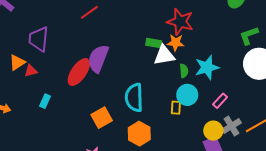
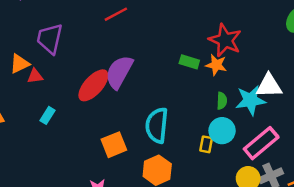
white triangle: (164, 55) -> (269, 86), moved
pink rectangle: (220, 101) -> (261, 143), size x1.8

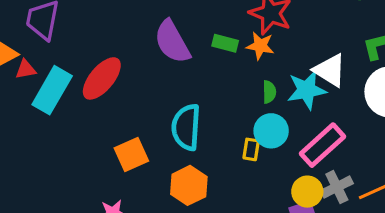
purple semicircle: (119, 72) -> (172, 42), moved, turned -56
white triangle: (269, 86) -> (330, 70), turned 36
cyan rectangle: (47, 115) -> (52, 90), moved, size x2.0

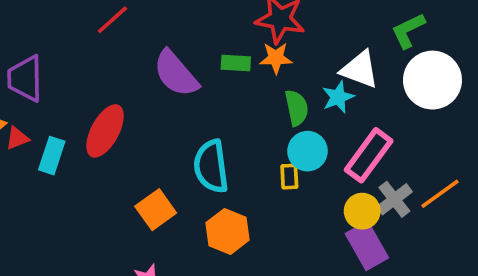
cyan rectangle: (52, 90) -> (52, 156), size x0.7
cyan star: (307, 90) -> (338, 97), size x0.7
green semicircle: (269, 92) -> (297, 108), size x1.4

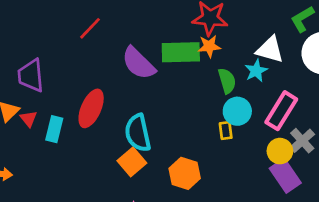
green rectangle: (236, 63) -> (181, 52), size x1.8
red triangle: (17, 138) -> (29, 119), turned -42
cyan semicircle: (211, 166) -> (138, 133), moved

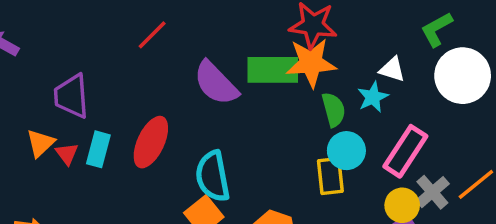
orange star: (209, 46) -> (311, 63), size x1.6
white triangle: (270, 50) -> (392, 69), size x0.7
cyan rectangle: (54, 129) -> (98, 149), moved
yellow rectangle: (226, 131) -> (330, 176), size x1.5

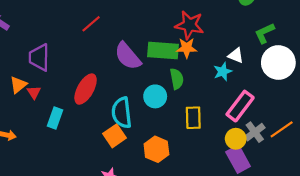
orange star: (311, 63) -> (187, 48), size x0.7
green semicircle: (334, 110) -> (177, 79), moved
cyan rectangle: (98, 149) -> (55, 118), moved
cyan circle: (346, 151) -> (155, 96), moved

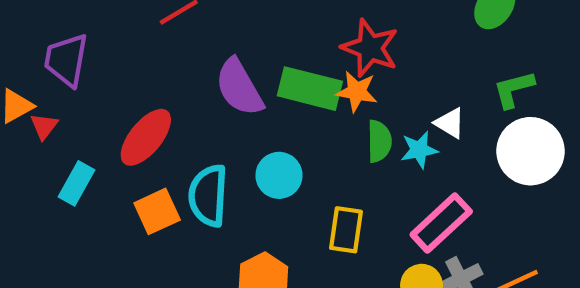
green semicircle: (177, 79) -> (379, 141), moved
orange square: (114, 136) -> (157, 211), moved

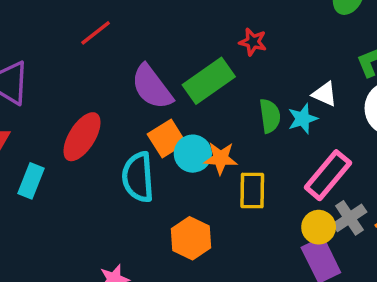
red star: (370, 48) -> (253, 42), size x0.6
green rectangle: (310, 89) -> (209, 81), turned -42
orange star: (357, 92) -> (221, 158), moved
orange square: (157, 211) -> (167, 139), moved

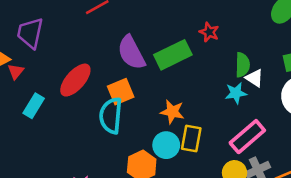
green semicircle: (270, 116) -> (242, 65), moved
orange square: (167, 139) -> (121, 92), moved
cyan circle: (193, 154) -> (166, 145), moved

